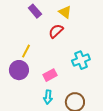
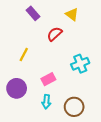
yellow triangle: (65, 12) -> (72, 14), moved
purple circle: (19, 70) -> (17, 88), moved

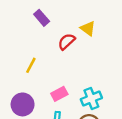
yellow triangle: (72, 14) -> (88, 28), moved
cyan cross: (80, 64) -> (91, 99), moved

